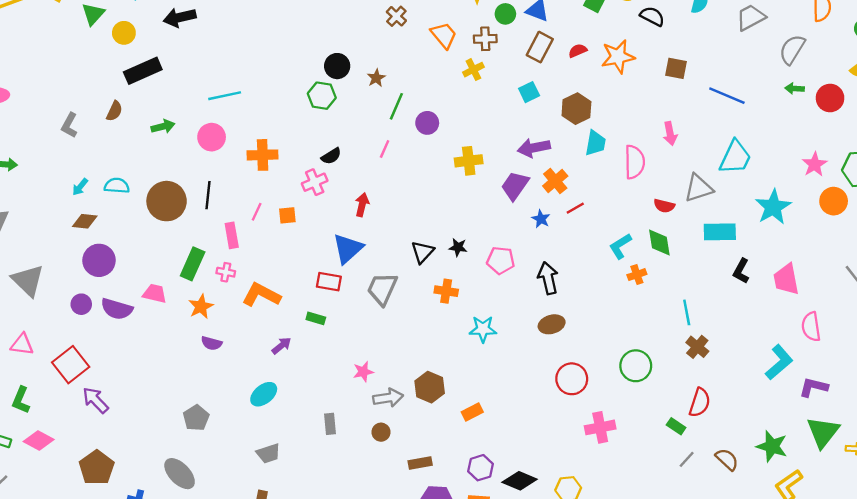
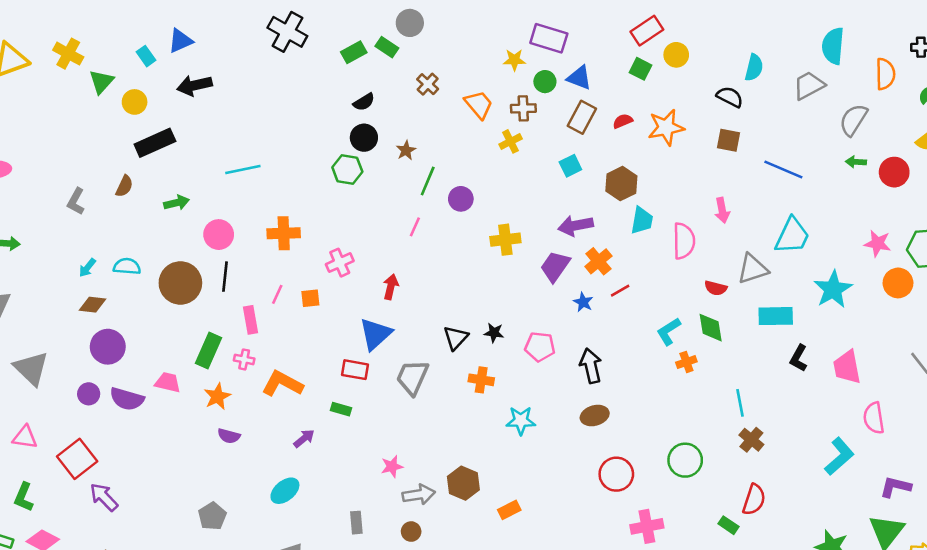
black semicircle: (652, 16) -> (730, 97), moved
pink circle: (212, 137) -> (219, 235), moved
black semicircle: (331, 156) -> (364, 102), moved
pink star: (815, 164) -> (878, 243), turned -30
purple L-shape: (813, 387) -> (895, 487), moved

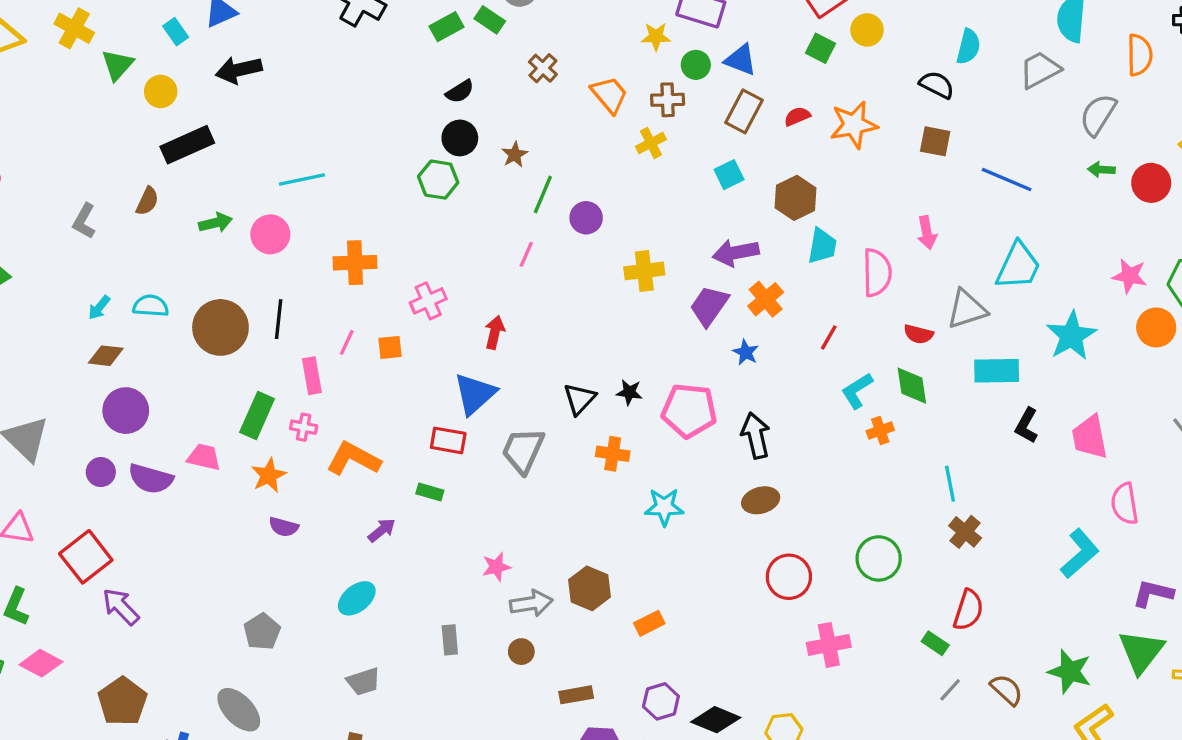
pink circle: (219, 235) -> (270, 234), moved
red line: (620, 291) -> (829, 337), moved, turned -30
pink pentagon: (540, 347) -> (689, 411), size x1.4

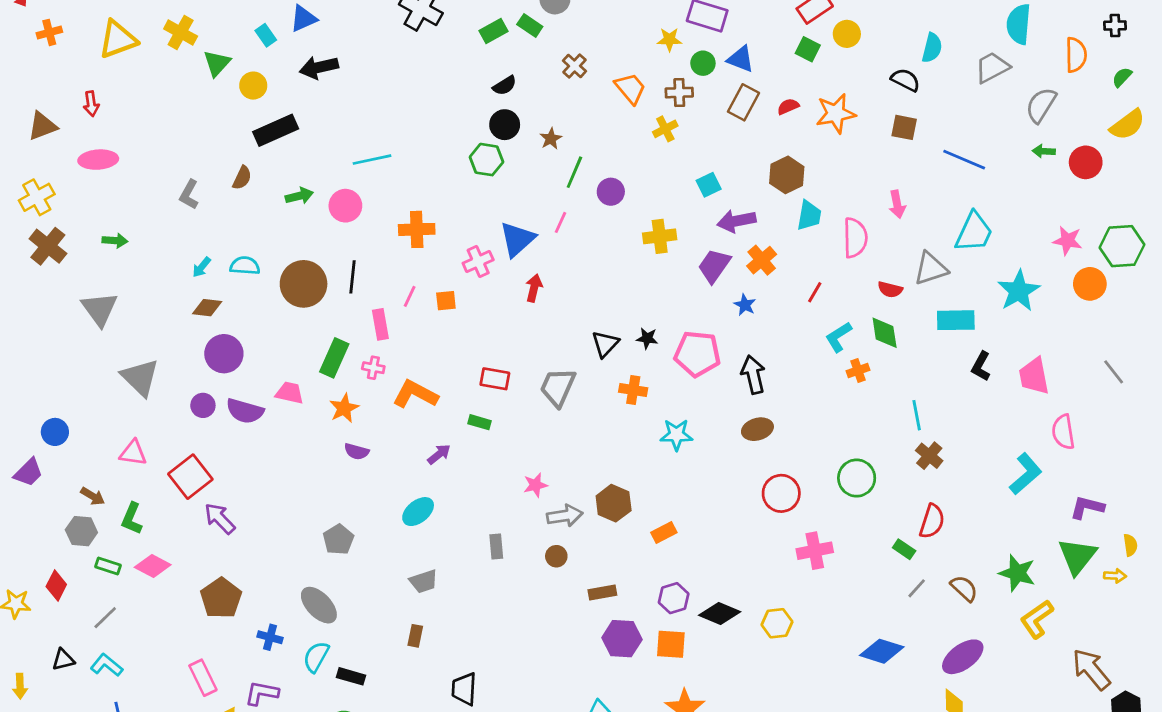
cyan square: (729, 175) -> (709, 185), moved
blue triangle: (475, 394) -> (517, 239), moved

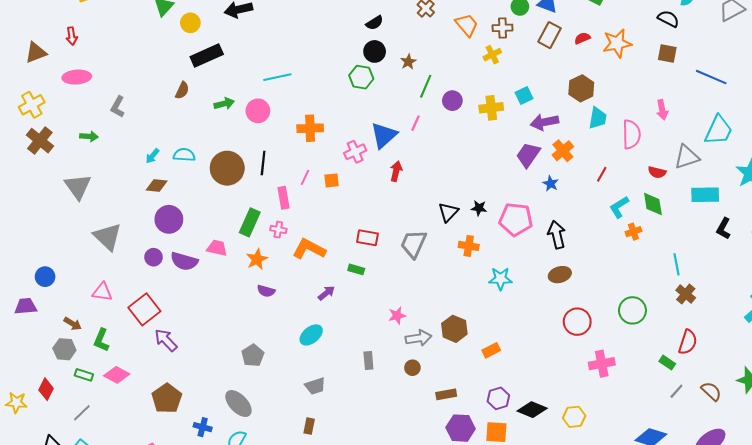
gray L-shape: (189, 194) -> (118, 107), moved
yellow cross: (660, 236) -> (491, 108), moved
purple trapezoid: (28, 472) -> (26, 306), turned -140

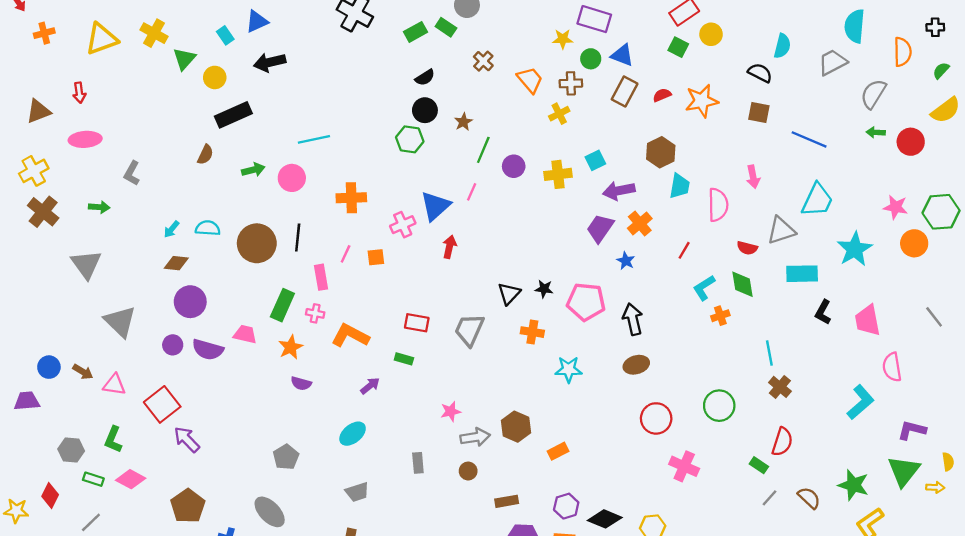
brown arrow: (73, 324) -> (83, 372), moved
pink cross: (602, 364) -> (684, 466), turned 35

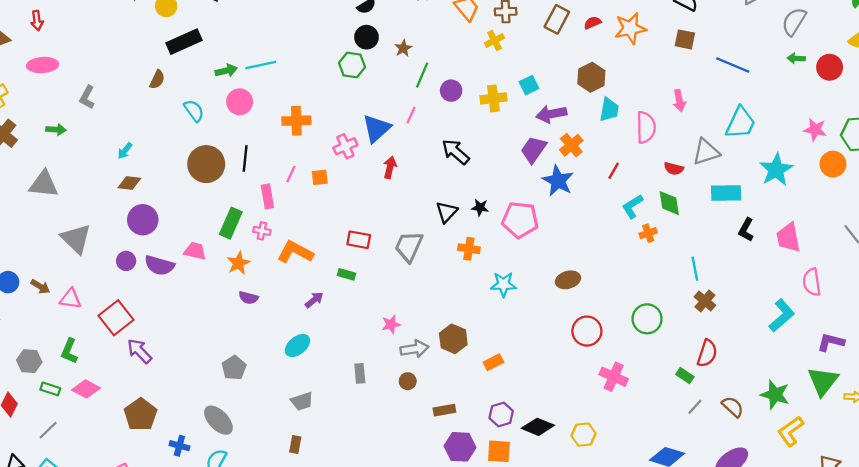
green arrow: (253, 170) -> (226, 71), moved
cyan semicircle: (208, 228) -> (194, 111), moved, turned 50
blue star: (626, 261) -> (558, 181), size x1.8
gray triangle: (86, 264) -> (44, 184), turned -48
black arrow: (633, 319) -> (456, 152), moved, turned -36

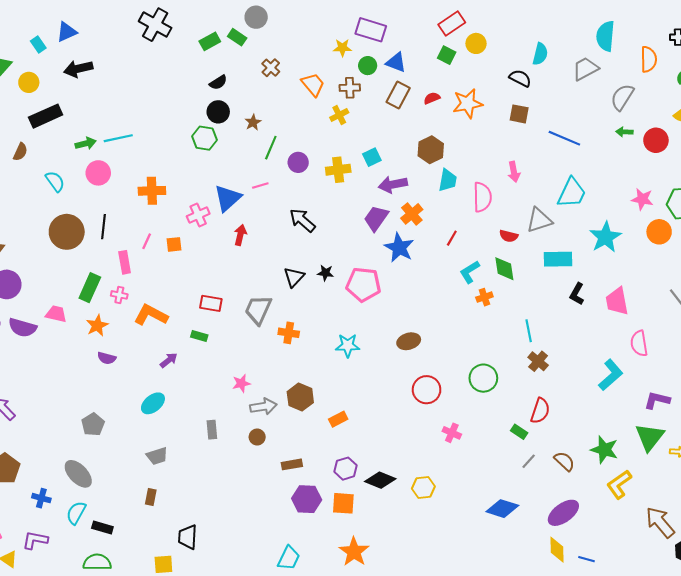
pink line: (411, 115) -> (260, 186), turned 49
orange cross: (469, 249) -> (289, 333), moved
pink cross: (614, 377) -> (452, 433), size x0.7

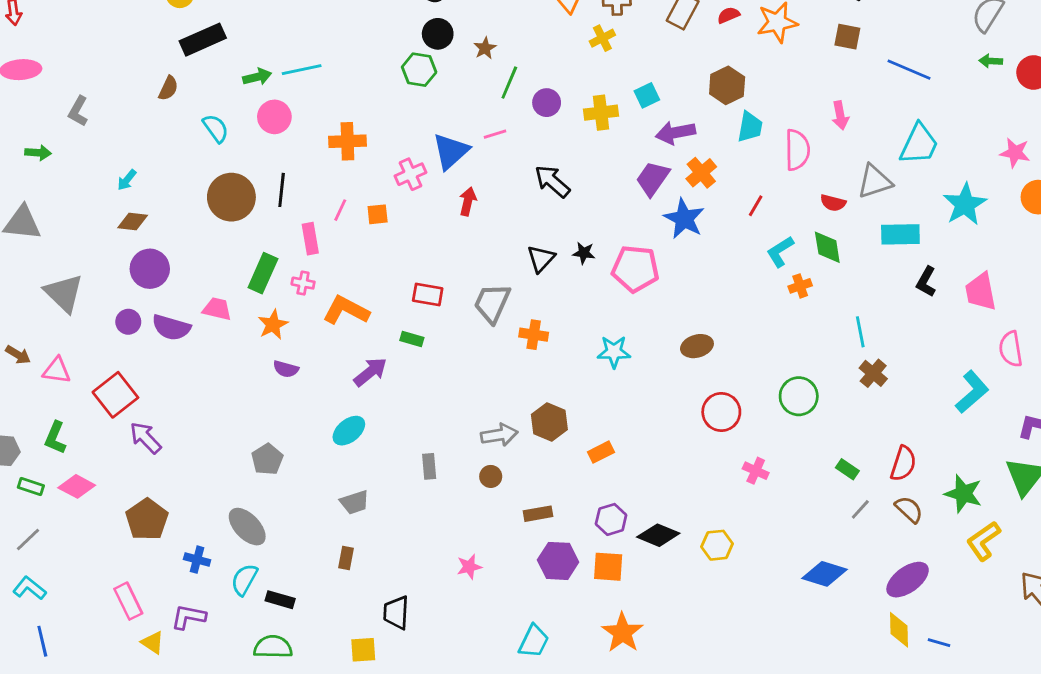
purple arrow: (169, 360) -> (370, 372), size x1.4
pink star: (241, 383) -> (469, 567), moved
red semicircle: (540, 411) -> (903, 464), moved

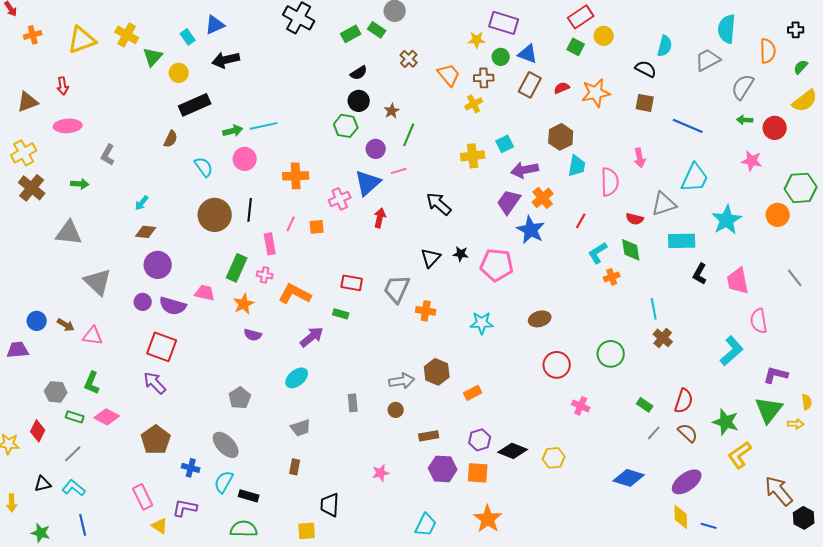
purple circle: (547, 103) -> (376, 149), moved
pink star: (1015, 153) -> (752, 161), moved
red square: (115, 395) -> (162, 347), moved, turned -32

